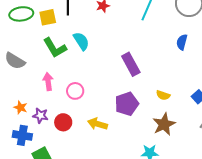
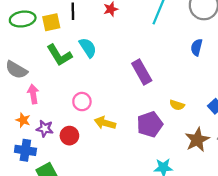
pink arrow: (48, 82) -> (33, 94), moved
purple pentagon: (127, 104) -> (150, 124), moved
yellow arrow: (98, 124) -> (105, 123), moved
brown star: (164, 124) -> (197, 140), moved

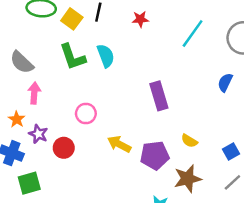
yellow square: (51, 22) -> (72, 19), turned 36
yellow arrow: (105, 123) -> (119, 144), moved
brown star: (197, 140) -> (188, 179), moved

